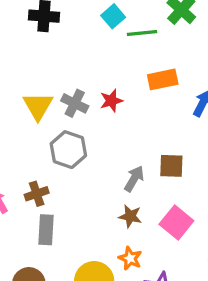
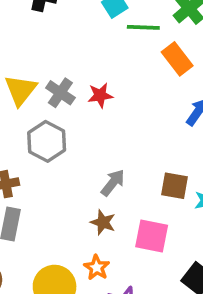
orange rectangle: (163, 79) -> (177, 59), moved, turned 56
brown square: (171, 166) -> (174, 186), moved
pink square: (176, 223) -> (152, 236), turned -36

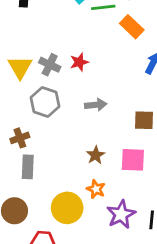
gray arrow: (113, 183) -> (96, 105), moved, turned 55
brown star: (103, 222) -> (96, 155), turned 30

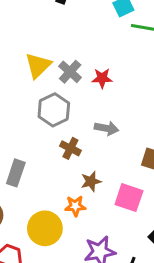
brown cross: (20, 138) -> (70, 148), moved, turned 30
orange star: (96, 189) -> (75, 206), moved, turned 30

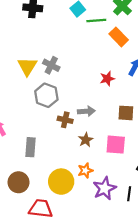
red star: (102, 78) -> (107, 79), moved
gray arrow: (106, 128) -> (86, 111), moved
orange star: (75, 206) -> (85, 170), moved

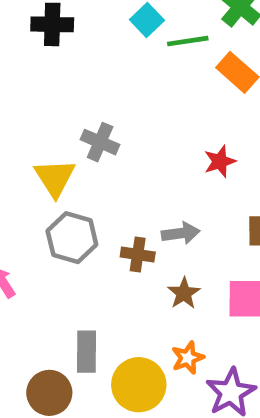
yellow triangle: (27, 66) -> (55, 178), moved
gray hexagon: (46, 95) -> (72, 238), moved
gray rectangle: (31, 147) -> (87, 352), moved

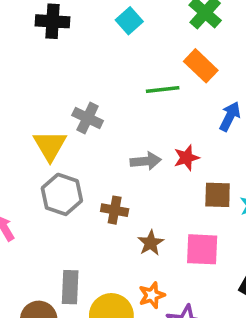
green line: (188, 41) -> (163, 89), moved
red star: (220, 161) -> (186, 158), moved
gray arrow: (181, 233) -> (146, 161), moved

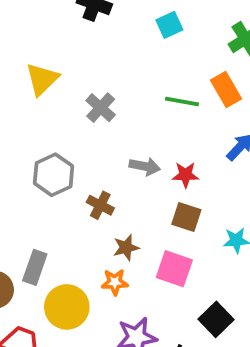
yellow triangle: (50, 145) -> (42, 79), moved
brown square: (218, 195) -> (186, 217), moved
orange star: (152, 295) -> (115, 282), moved

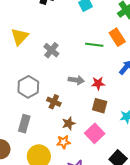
gray rectangle: (35, 267) -> (24, 124), moved
pink square: (174, 269) -> (95, 133), turned 30

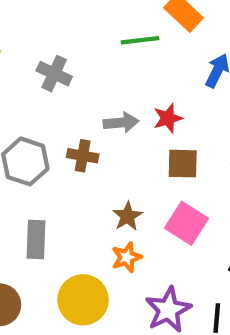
brown cross: (54, 102) -> (83, 156), moved

